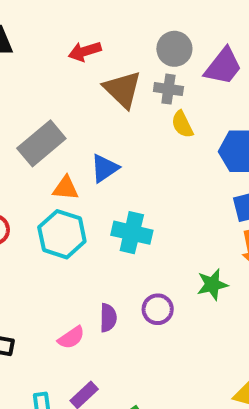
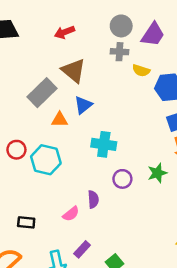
brown triangle: (123, 89) -> (74, 71), moved
yellow semicircle: (182, 124) -> (141, 70), moved, turned -42
cyan hexagon: (62, 234) -> (46, 160), moved
purple circle: (158, 309) -> (122, 179), moved

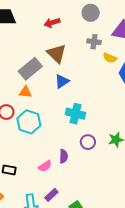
gray circle: (121, 26) -> (91, 13), moved
orange triangle: (60, 120) -> (25, 92), moved

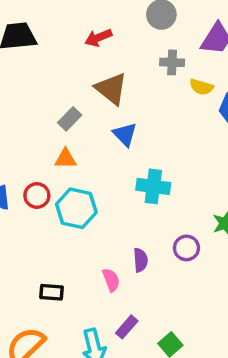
gray rectangle: (30, 69) -> (70, 119), size x0.6
blue triangle: (62, 81) -> (125, 134), turned -35
purple circle: (88, 142) -> (186, 248), moved
pink semicircle: (45, 166) -> (111, 280), turned -72

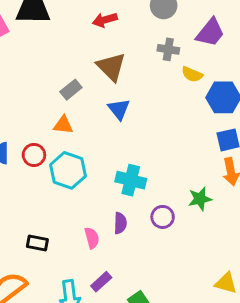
cyan cross: (153, 186) -> (131, 180), moved

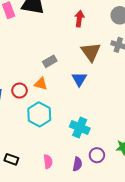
red arrow: (105, 20) -> (79, 19), turned 105
brown triangle: (111, 67) -> (91, 52), moved
red circle: (34, 155) -> (19, 91), moved
purple semicircle: (120, 223) -> (77, 164), moved

